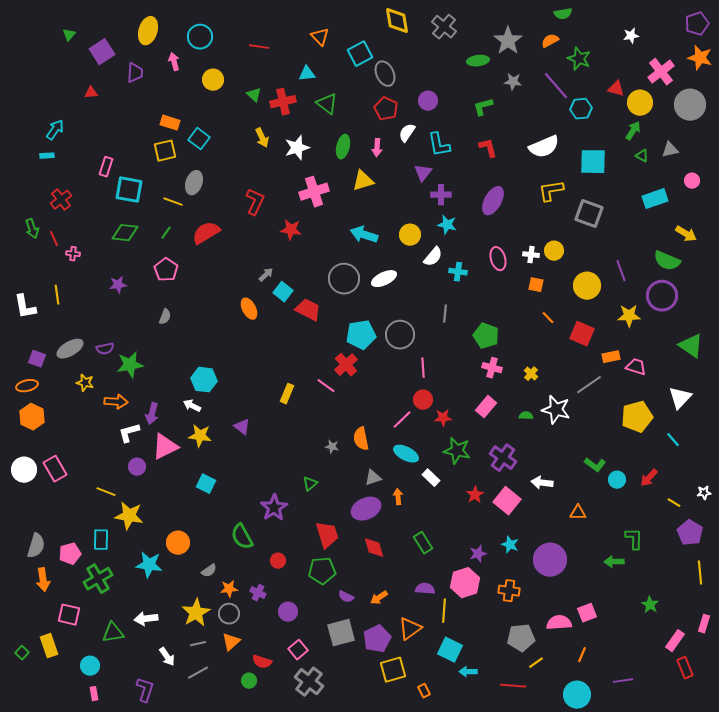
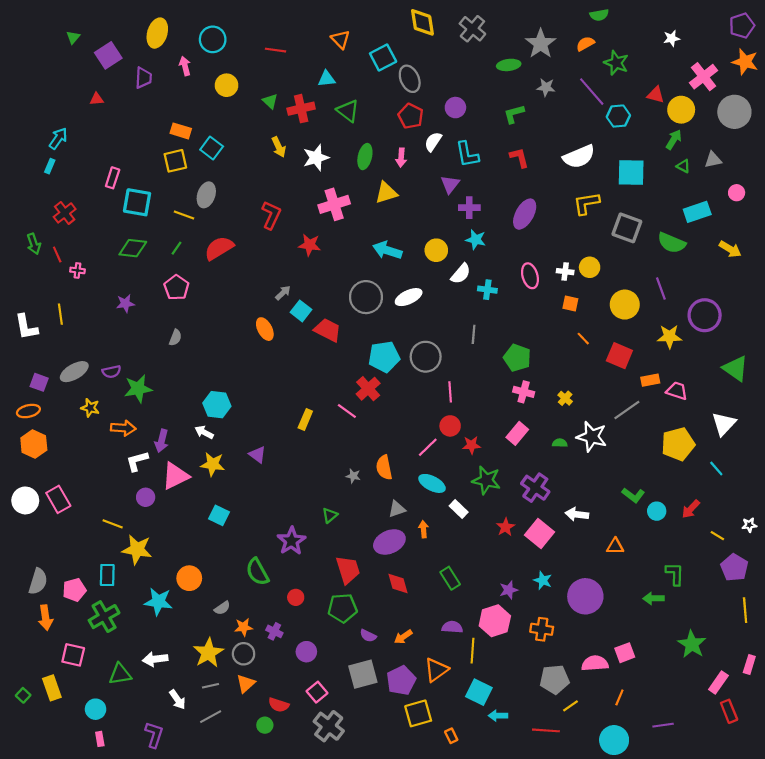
cyan rectangle: (47, 156) -> (50, 166), turned -64
green semicircle: (667, 261) -> (672, 243), moved
green star: (650, 605) -> (692, 644), size x1.5

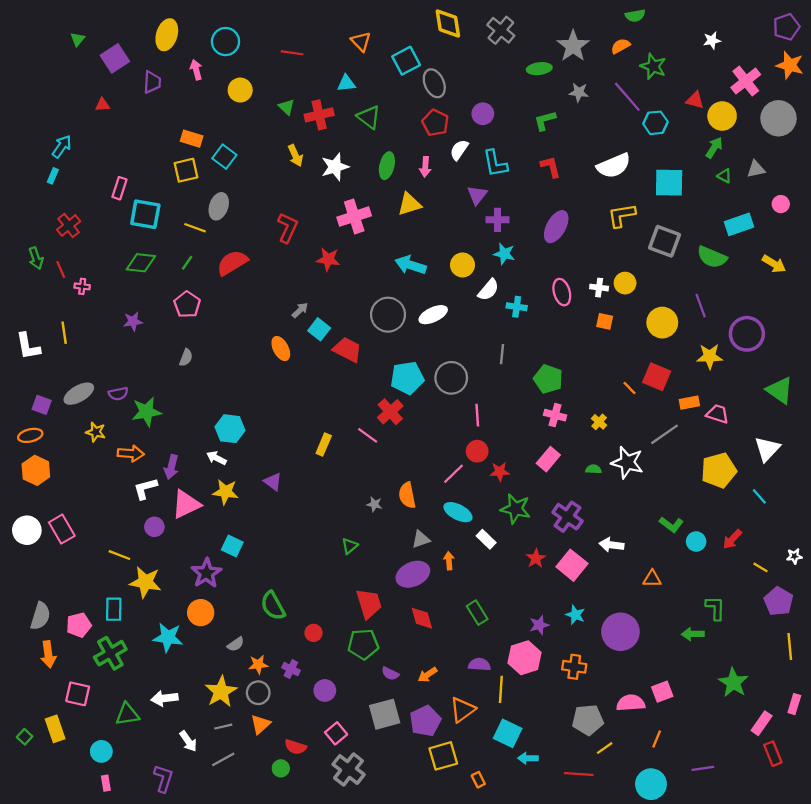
orange line: (583, 339) -> (630, 388), moved
purple star: (291, 541) -> (206, 573), moved

